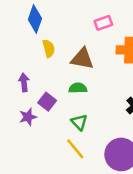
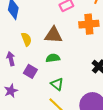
yellow semicircle: (49, 48) -> (26, 39), moved
purple star: (28, 117) -> (11, 91), moved

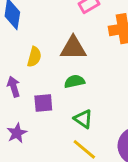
yellow semicircle: (26, 39) -> (34, 57), turned 40
purple square: (30, 71) -> (43, 103), turned -32

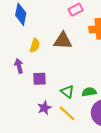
green semicircle: (74, 81) -> (89, 92), moved
purple star: (17, 133) -> (44, 108), moved

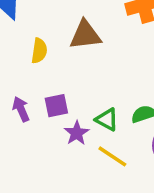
purple arrow: (19, 66) -> (21, 109), moved
purple star: (44, 108) -> (77, 133), moved

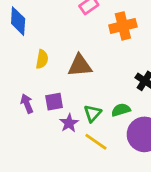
brown triangle: (85, 35) -> (80, 66), moved
green triangle: (107, 120) -> (93, 113), turned 42

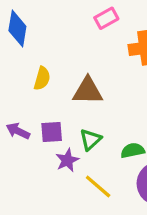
purple arrow: (27, 104) -> (18, 131), turned -48
green triangle: (93, 113) -> (90, 140), moved

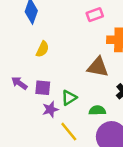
brown triangle: (88, 91) -> (98, 67), moved

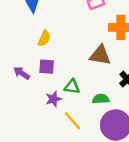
purple square: (43, 88) -> (47, 67), moved
green triangle: (69, 98) -> (72, 87), turned 42

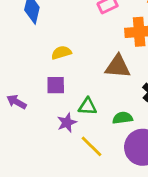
yellow semicircle: (44, 38) -> (61, 53), moved, turned -126
purple arrow: (22, 73) -> (17, 102), moved

